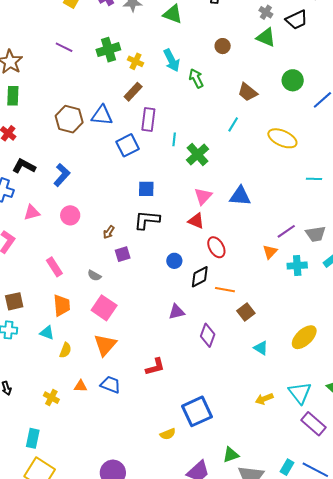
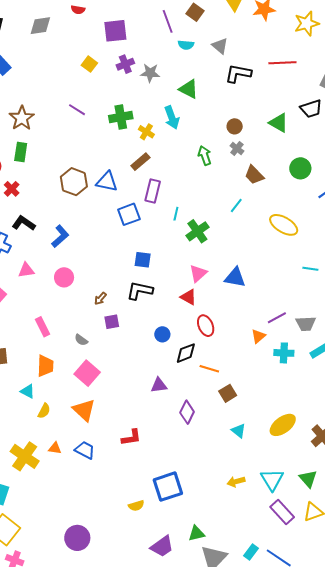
gray cross: (266, 12) -> (237, 148), moved
cyan arrow: (172, 60) -> (172, 118), moved
orange triangle: (105, 345) -> (84, 410), turned -35
yellow cross: (51, 398) -> (25, 456), size x1.8

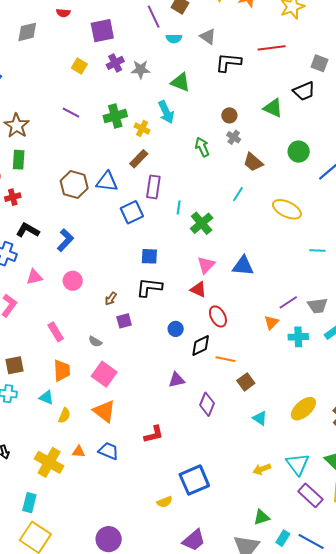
red cross: (12, 189) -> (13, 197), turned 35
green triangle: (196, 533) -> (262, 517), moved

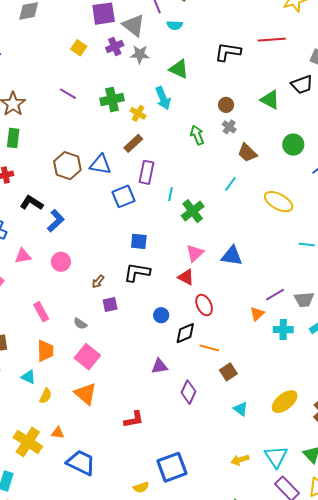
gray triangle: (208, 37) -> (134, 25), moved, size x1.4
black L-shape: (28, 230) -> (32, 203), moved
blue trapezoid: (109, 451) -> (81, 463), moved, size x1.4

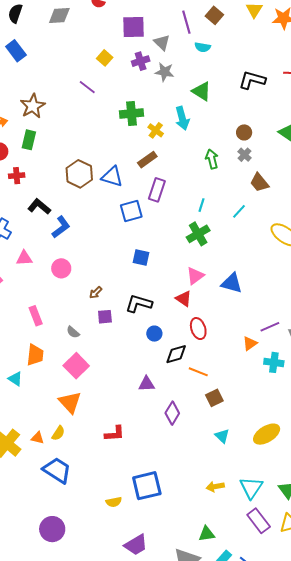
gray triangle: (134, 25) -> (162, 42), size x0.7
purple line: (68, 94) -> (87, 87), moved
cyan line: (171, 194) -> (201, 205), moved
black L-shape: (137, 272) -> (139, 304), moved
yellow semicircle: (46, 396) -> (58, 433), moved

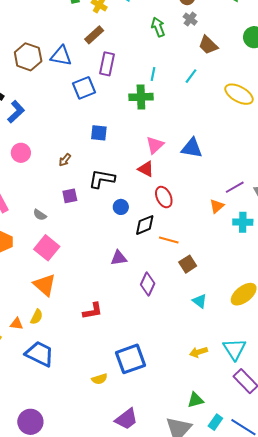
green cross: (198, 234) -> (141, 97), moved, turned 35
brown arrow: (96, 292) -> (65, 160), moved
purple circle: (52, 529) -> (30, 422), moved

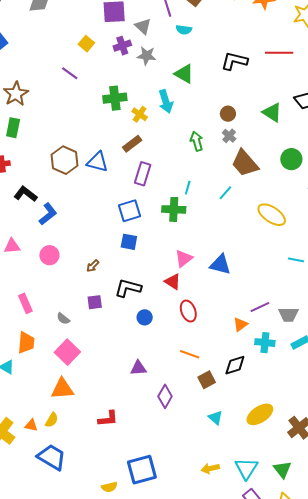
brown trapezoid: (208, 45) -> (245, 163), size x1.4
blue square: (84, 88) -> (129, 211), moved
black diamond: (145, 225) -> (235, 365), moved
orange triangle: (45, 285) -> (62, 389), turned -50

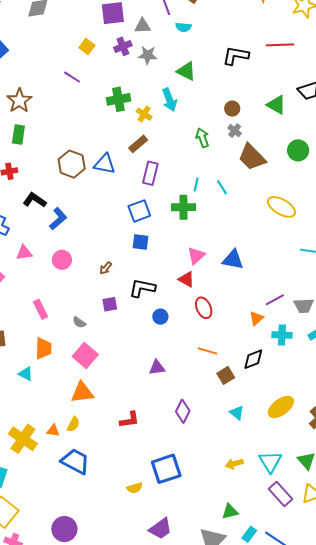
gray triangle: (143, 26) -> (142, 26), turned -42
cyan line: (225, 193) -> (222, 187), moved, turned -70
purple diamond: (165, 396) -> (183, 411), moved

